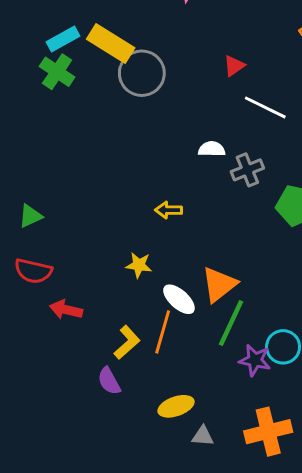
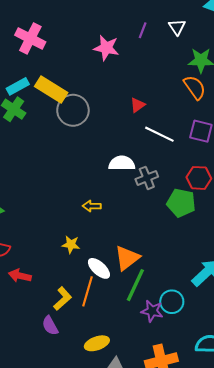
white semicircle: (212, 149) -> (122, 163), size x1.4

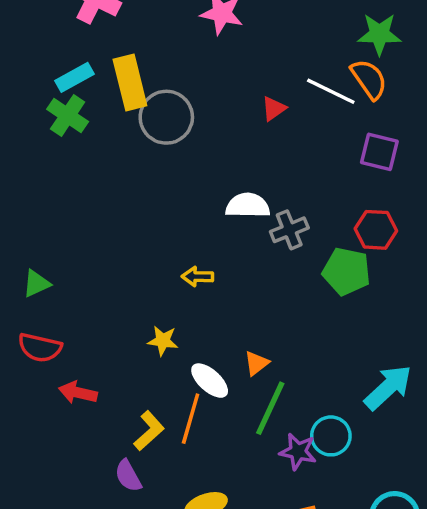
yellow rectangle: (51, 89) -> (130, 83), turned 44
white line: (159, 134) -> (331, 91), moved
orange triangle: (127, 258) -> (256, 363), size x0.6

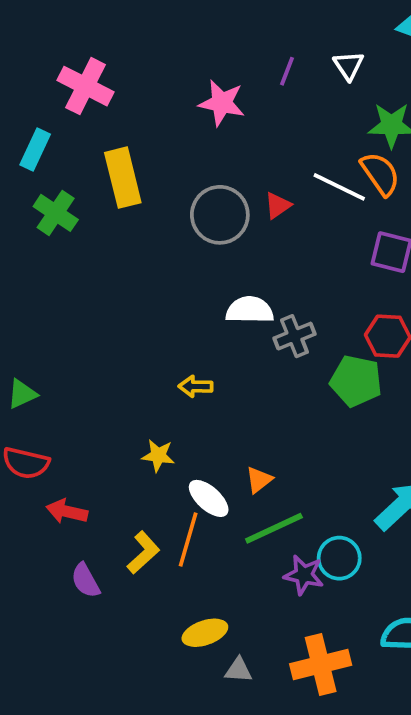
cyan rectangle: (74, 77) -> (35, 150), moved, turned -36
gray circle: (166, 117) -> (220, 215), moved
green line: (270, 408) -> (274, 528), turned 40
purple semicircle: (128, 476) -> (85, 581), moved

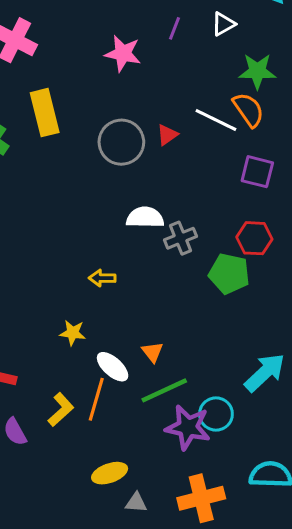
white triangle: (349, 66) -> (223, 24), turned 35
orange triangle: (259, 480) -> (152, 352), turned -30
purple star: (304, 575) -> (188, 427), size x1.4

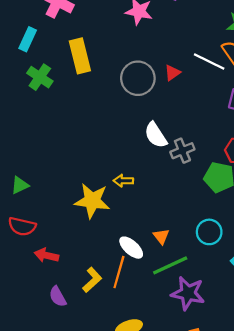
white semicircle: (145, 217) -> (156, 135), turned -124
yellow star: (73, 333) -> (92, 201), moved, size x1.8
cyan circle: (216, 414) -> (209, 232), moved

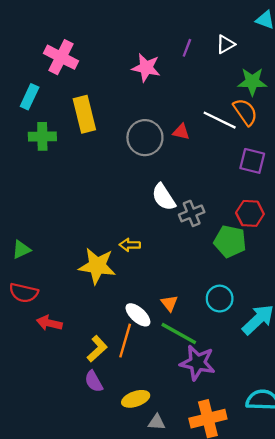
red triangle: (172, 73) -> (181, 132), turned 48
green cross: (40, 77) -> (42, 136), turned -35
green line: (170, 265) -> (179, 334), turned 54
purple semicircle: (58, 297) -> (94, 381), moved

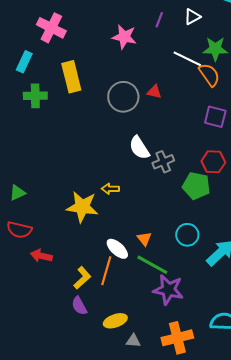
white line: (220, 120) -> (187, 59), moved

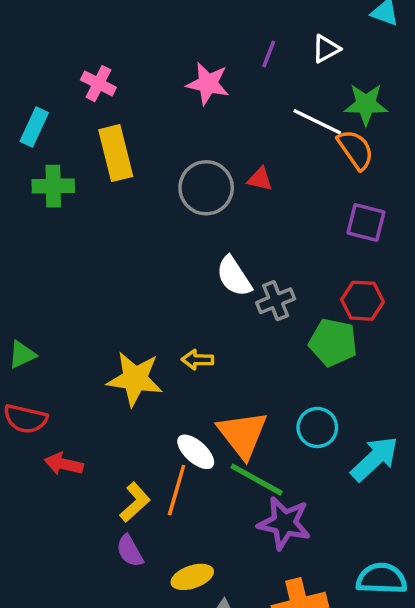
pink cross: (51, 28) -> (98, 84), moved, size x0.7
yellow arrow: (110, 189) -> (197, 360), moved
orange triangle: (144, 239) -> (243, 434), size x2.0

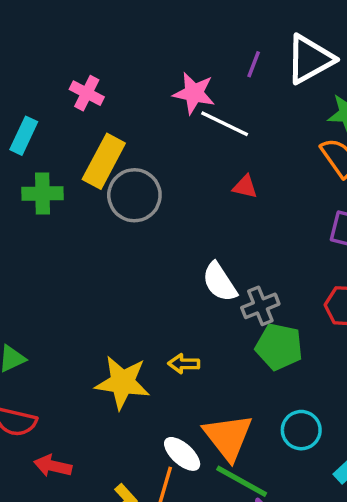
white triangle: (326, 49) -> (310, 59), size x1.8
white line: (317, 122) -> (225, 124), moved
yellow rectangle: (116, 153) -> (104, 161), turned 42
gray circle: (206, 188) -> (134, 195), moved
green pentagon: (333, 342) -> (279, 347), moved

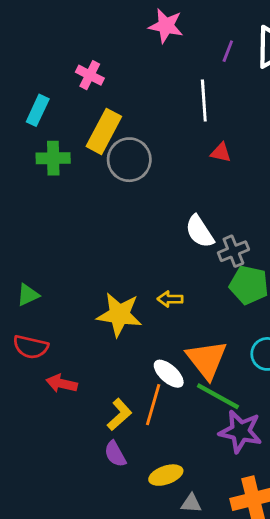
pink star: (194, 93) -> (166, 26), moved
white line: (225, 124) -> (204, 100), turned 60

